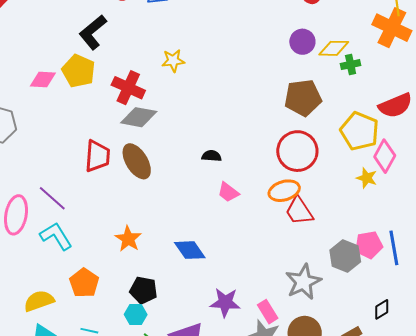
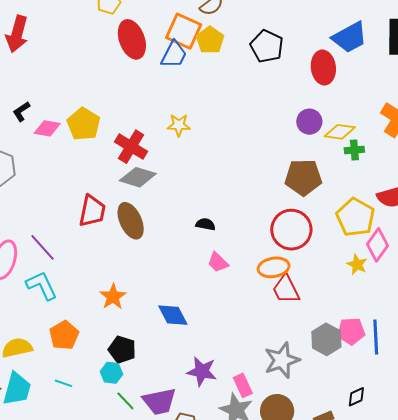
black L-shape: (93, 32) -> (21, 111), moved, size x0.6

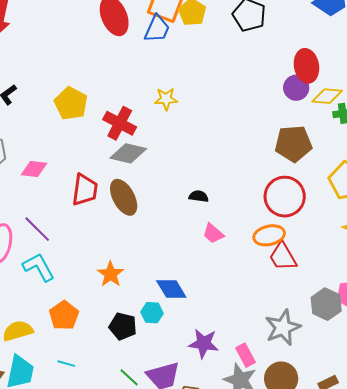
red ellipse: (323, 67) -> (306, 66), moved
pink diamond: (47, 128) -> (34, 169), moved
cyan hexagon: (111, 373) -> (152, 313), moved

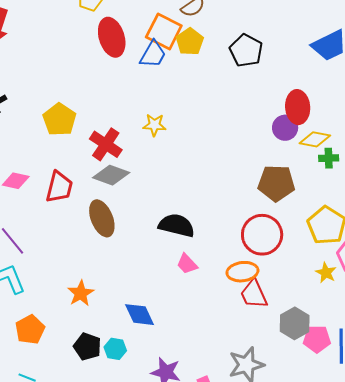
red trapezoid: (85, 190) -> (59, 187), moved
black semicircle: (199, 196) -> (177, 225), size x1.8
gray hexagon: (326, 304) -> (295, 323), moved
cyan hexagon: (152, 313) -> (115, 349), moved

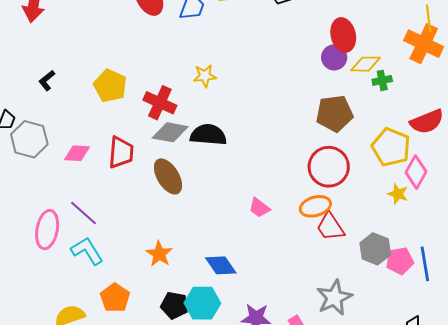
black semicircle: (177, 225) -> (208, 135), moved
cyan hexagon: (115, 349) -> (202, 303), size x1.6

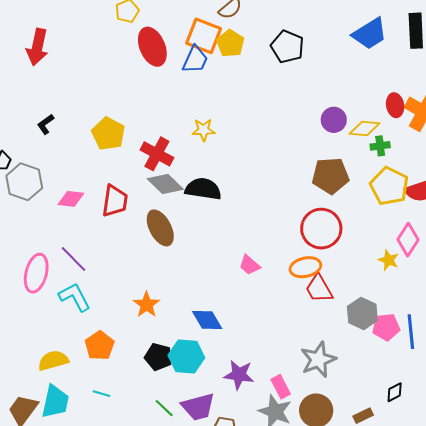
red ellipse: (343, 35) -> (395, 105), moved, size x0.7
gray diamond: (170, 132) -> (165, 184), turned 30
yellow pentagon: (391, 147) -> (389, 186), moved

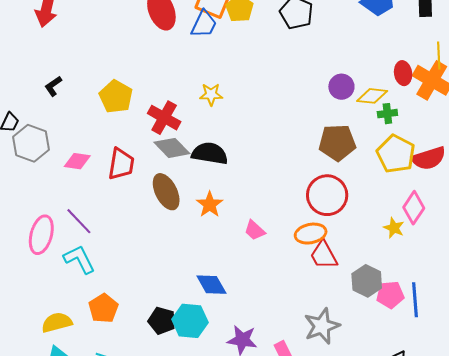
orange star: (147, 305) -> (210, 204), moved

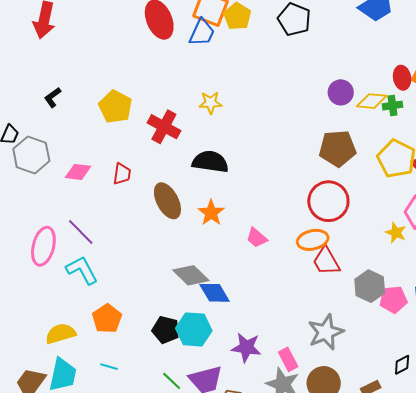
green cross: (387, 114) -> (392, 106), moved
gray diamond: (172, 148) -> (191, 275), moved
red trapezoid: (121, 164) -> (122, 174), size x0.7

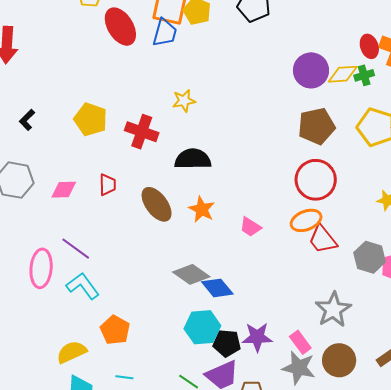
purple circle: (341, 92) -> (311, 70), size x1.4
black pentagon: (166, 330) -> (227, 343), moved

